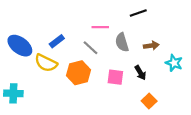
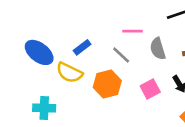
pink square: (115, 77) -> (150, 89), turned -35
cyan cross: (13, 93) -> (44, 108), moved

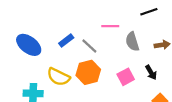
gray line: (121, 55) -> (89, 46), moved
yellow semicircle: (69, 73) -> (58, 77), moved

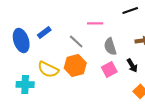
blue rectangle: (66, 40) -> (44, 32), moved
gray semicircle: (132, 42) -> (110, 46), moved
blue ellipse: (29, 45) -> (21, 40), turned 35

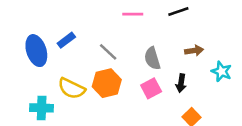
pink line: (95, 23) -> (133, 14), moved
black arrow: (132, 65) -> (181, 83), turned 40

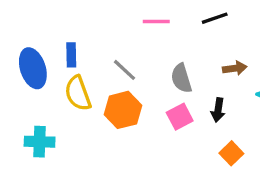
blue rectangle: (66, 40) -> (71, 55), turned -54
yellow semicircle: (72, 88) -> (78, 93), moved, turned 44

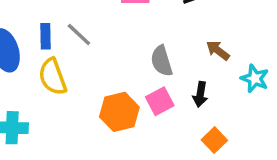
brown arrow: (235, 68) -> (218, 50), turned -135
gray line: (125, 70) -> (79, 35), moved
orange hexagon: (123, 110) -> (119, 112), moved

